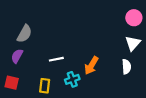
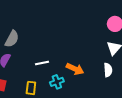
orange arrow: (91, 66) -> (75, 69), turned -96

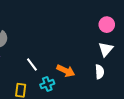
white line: (42, 63) -> (32, 65), turned 64

